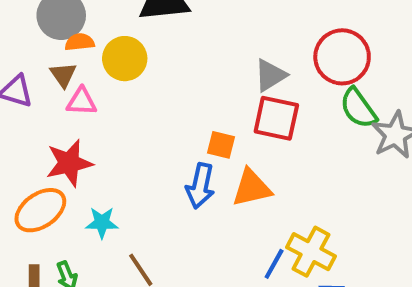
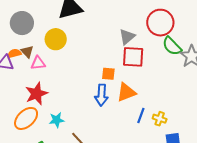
orange semicircle: (80, 42) -> (14, 53), moved
yellow cross: (311, 252) -> (160, 119), size x0.6
blue line: (274, 264) -> (141, 115), moved

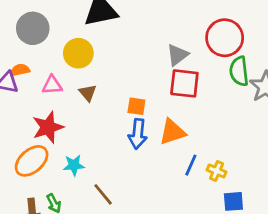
green semicircle: (172, 46) -> (239, 71), turned 35
brown triangle: (27, 52) -> (88, 93), moved
orange square: (108, 74) -> (136, 106), moved

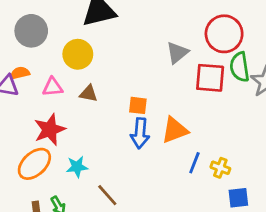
red square: (184, 83) -> (210, 78), moved
brown triangle: (88, 93) -> (89, 94), turned -36

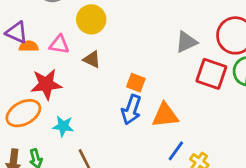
orange semicircle: (20, 73) -> (29, 46), moved

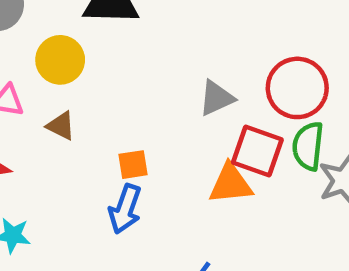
orange square: (136, 83) -> (133, 165), turned -30
orange triangle: (165, 115) -> (230, 184), moved

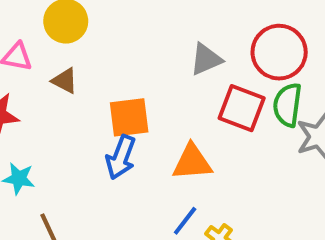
orange square: (133, 165) -> (129, 117), size x1.5
orange triangle: (230, 184) -> (192, 162), moved

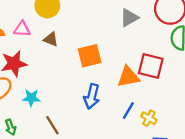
red square: (242, 108) -> (151, 66), moved
blue arrow: (121, 157) -> (92, 96), moved

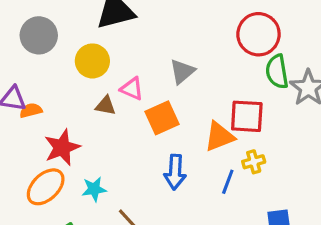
gray triangle: (129, 18) -> (182, 71), moved
pink triangle: (22, 29) -> (132, 89), moved, turned 30
yellow cross: (149, 118) -> (254, 162), moved, turned -35

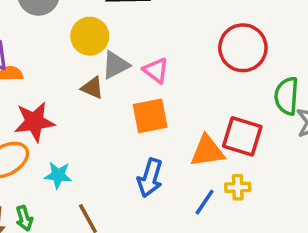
red circle: (258, 34) -> (243, 48), moved
gray triangle: (182, 71) -> (116, 65), moved
pink triangle: (132, 89) -> (156, 70), moved

